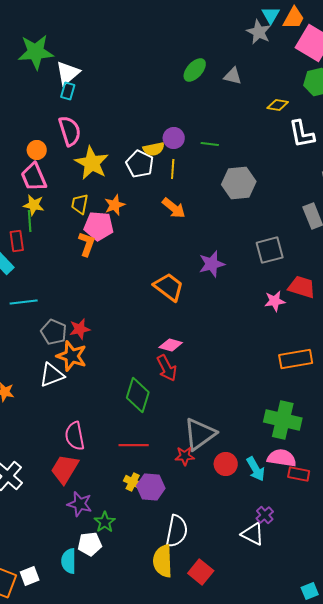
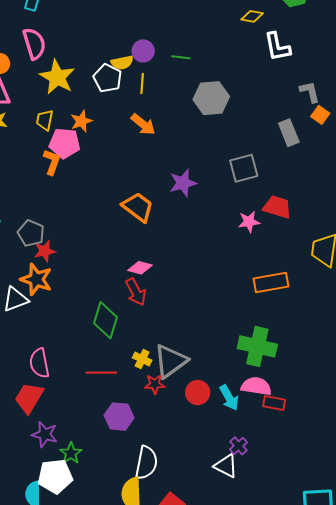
gray pentagon: (54, 332) -> (31, 233), moved
yellow cross: (133, 482) -> (142, 359), moved
white pentagon: (90, 544) -> (55, 476), size x1.4

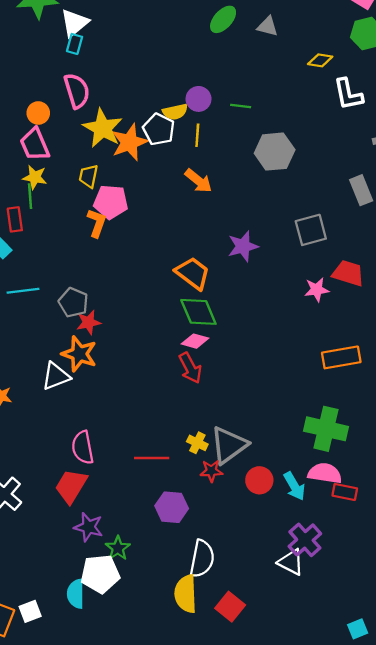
orange star: (81, 121) -> (129, 142), moved, size x1.5
green diamond: (105, 320) -> (198, 312), moved, turned -40
purple cross: (238, 446) -> (305, 540), size x1.6

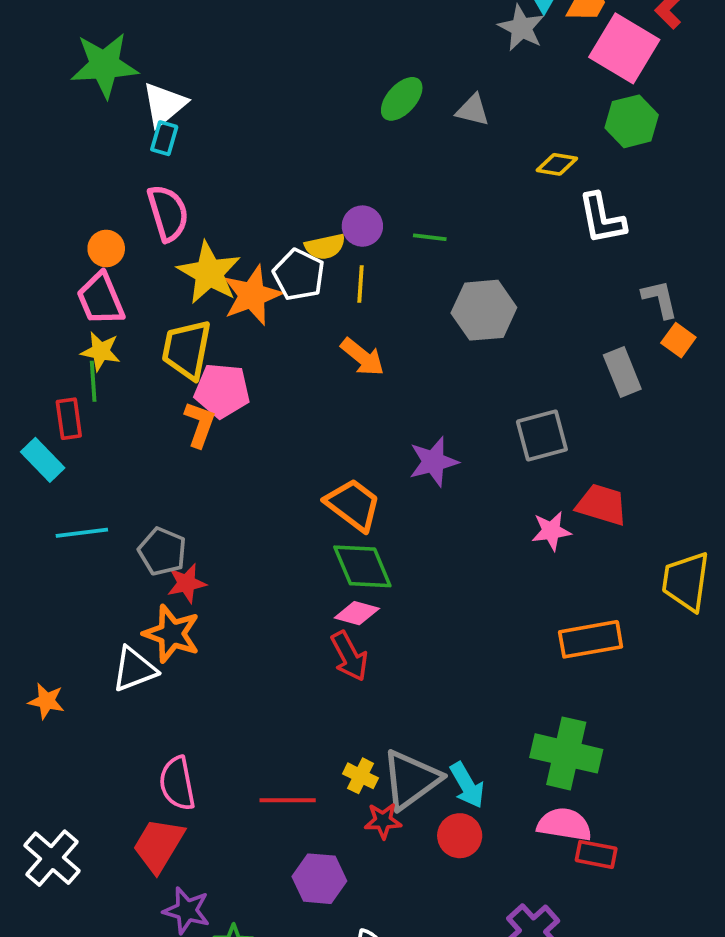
yellow trapezoid: (89, 176) -> (187, 349), size x1.6
cyan arrow: (294, 486) -> (467, 785), moved

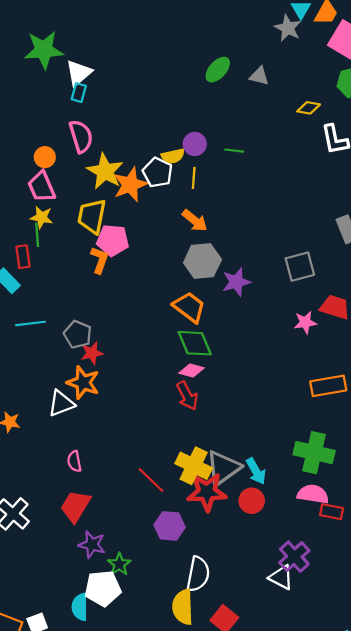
gray hexagon: (484, 310) -> (202, 261), moved
yellow cross: (361, 776) -> (194, 466), size x1.8
pink semicircle: (177, 783) -> (74, 461), moved, size x0.7
red line: (288, 800) -> (151, 480), turned 44
red star: (383, 821) -> (207, 492), size x1.8

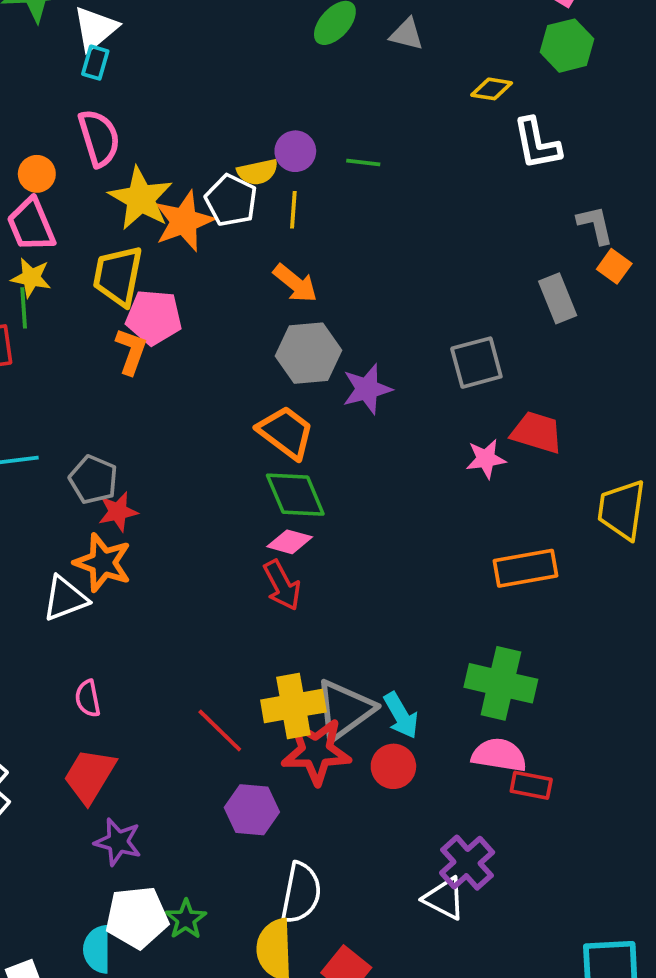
yellow cross: (194, 466) -> (293, 706), turned -36
green star: (119, 564) -> (186, 919), moved

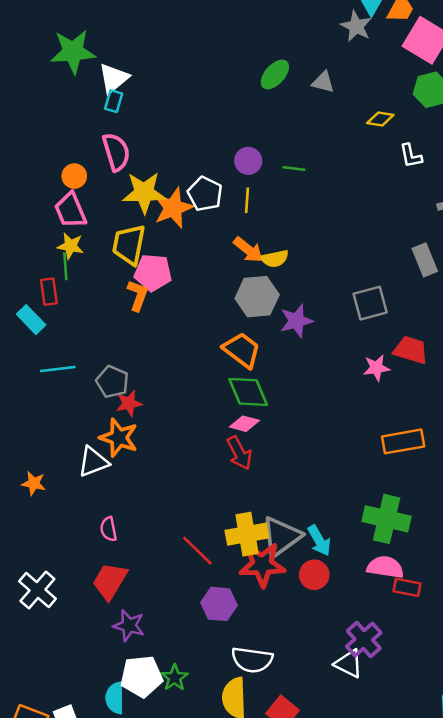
white L-shape: (537, 144) -> (411, 156), size x0.7
yellow semicircle: (258, 172) -> (275, 259), moved
yellow star: (141, 198) -> (144, 193), turned -30
white semicircle: (301, 893) -> (252, 660), turned 87

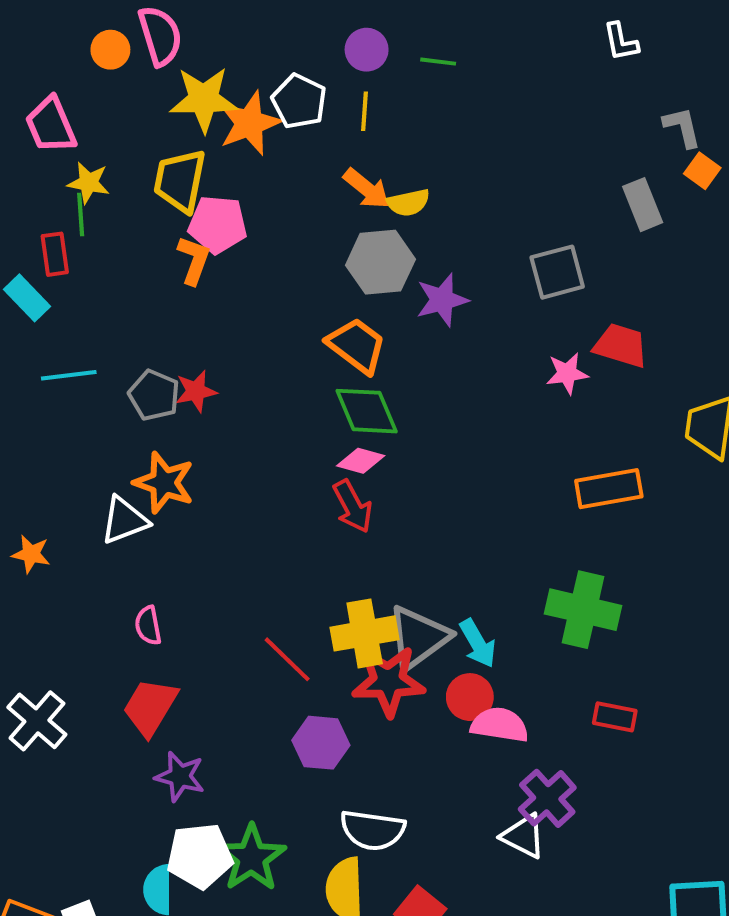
orange circle: (74, 176) -> (110, 50), moved
pink trapezoid: (70, 210) -> (51, 125), moved
red star: (129, 403) -> (196, 391), moved
pink semicircle: (385, 567) -> (500, 725), moved
green star: (175, 678) -> (251, 858), size x1.6

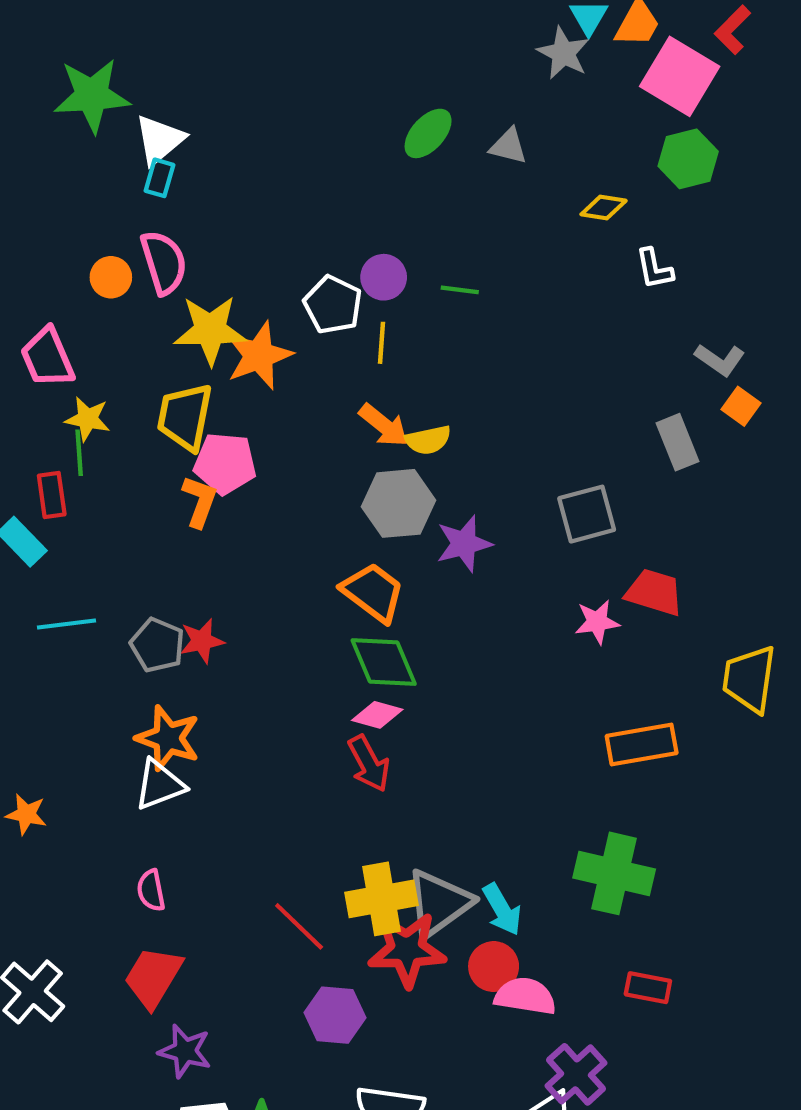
white pentagon: (299, 101) -> (333, 305), moved
gray L-shape: (682, 127) -> (720, 360), turned 138
white triangle: (124, 520) -> (160, 785), moved

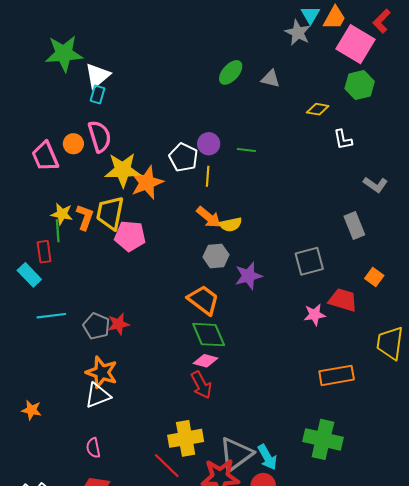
pink trapezoid: (47, 358) -> (45, 156), moved
orange square: (741, 406) -> (374, 277), moved
orange L-shape: (200, 501) -> (85, 217), moved
gray hexagon: (398, 503) -> (216, 256), size x0.7
yellow cross: (382, 899) -> (186, 438), moved

